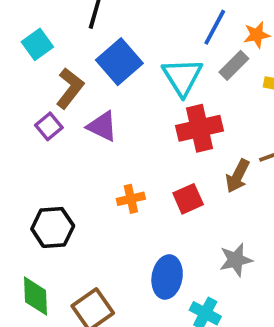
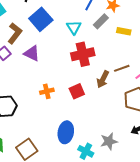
cyan triangle: (182, 77) -> (74, 27), size x0.7
gray star: (236, 260) -> (109, 141), moved

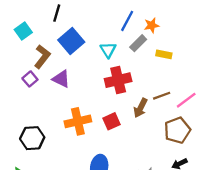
orange cross: (47, 91) -> (78, 121), size x1.6

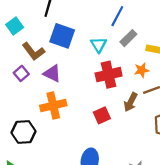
orange star: (152, 25) -> (142, 70), moved
blue square: (71, 41) -> (62, 36), turned -30
brown L-shape: (42, 57) -> (33, 51), turned 105
orange cross: (78, 121) -> (53, 105), moved

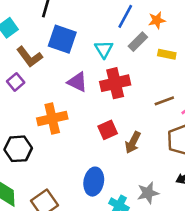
orange star: (142, 70) -> (157, 20), moved
purple triangle: (52, 73) -> (77, 82), moved
brown arrow: (131, 102) -> (133, 142), moved

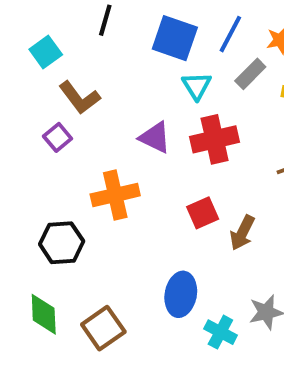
blue square: (62, 39) -> (175, 38), moved

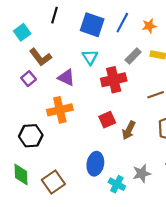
gray rectangle: (250, 74) -> (133, 56), moved
cyan triangle: (197, 86) -> (90, 57), moved
purple triangle: (155, 137) -> (66, 78), moved

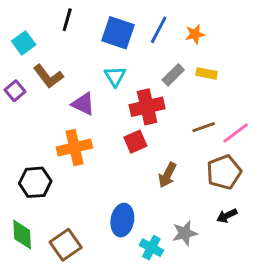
purple square: (29, 79) -> (15, 91), moved
red square: (107, 120) -> (135, 142), moved

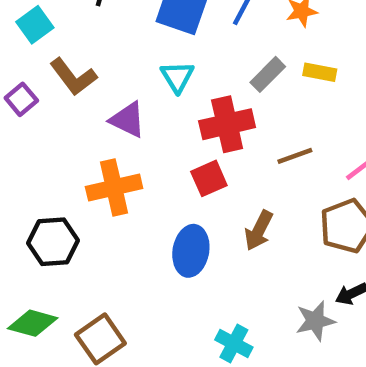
brown line: (204, 127) -> (295, 156), moved
blue ellipse: (122, 220) -> (191, 251), moved
gray star: (185, 233) -> (315, 321), moved
green diamond: (22, 235) -> (33, 323), turned -72

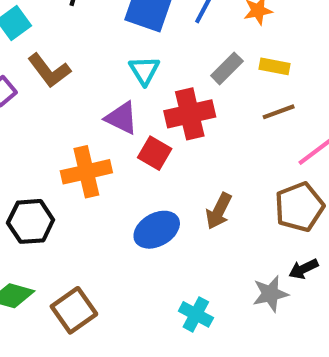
purple triangle: (128, 120) -> (122, 118), moved
brown line: (295, 156) -> (279, 112), moved
red square: (209, 178) -> (155, 153), moved, turned -36
blue ellipse: (191, 251) -> (157, 230), turned 51

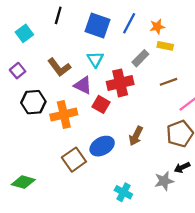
yellow rectangle: (275, 66) -> (165, 46), moved
brown L-shape: (49, 70) -> (59, 67), moved
black hexagon: (31, 221) -> (33, 102), moved
brown square: (74, 310) -> (74, 160), moved

